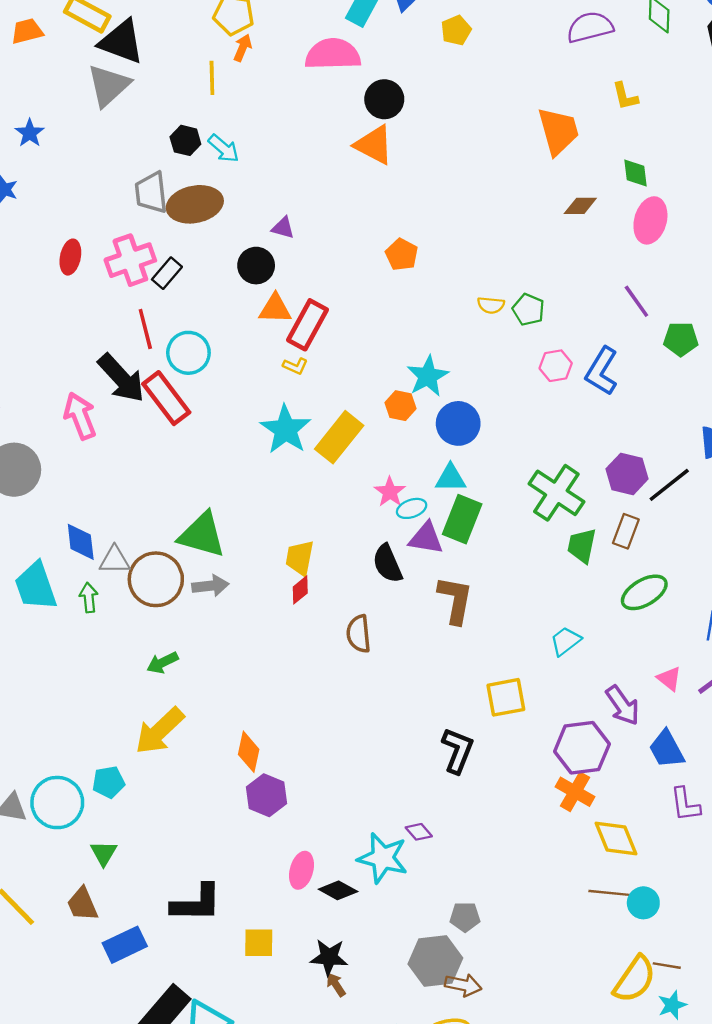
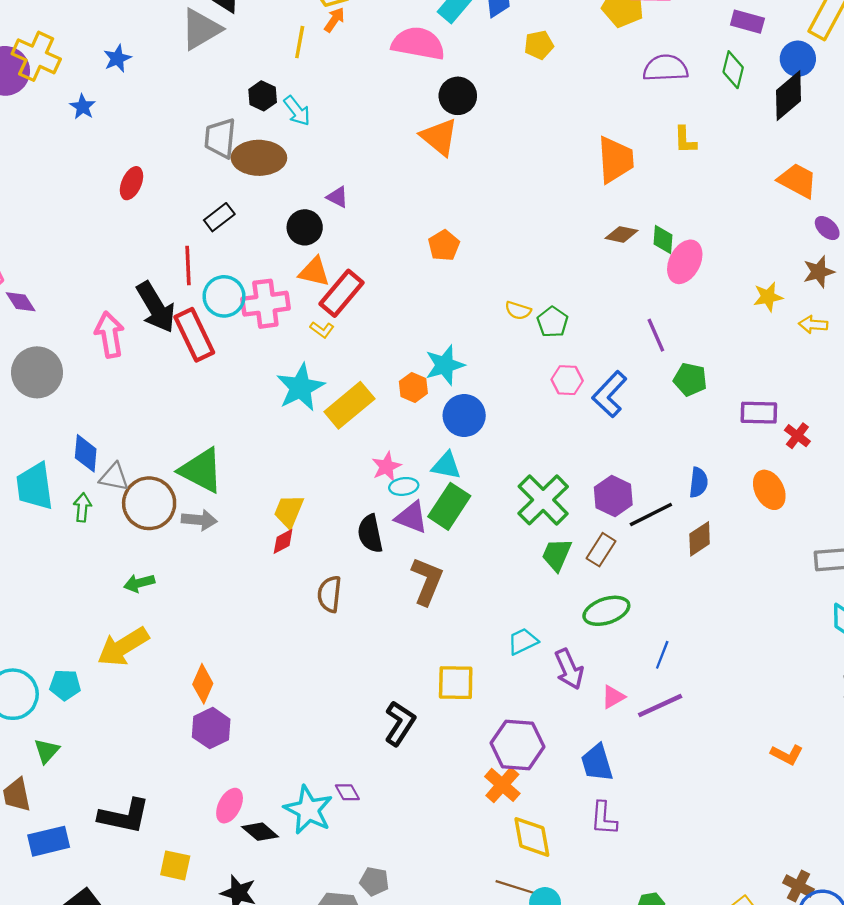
green diamond: (635, 173) -> (663, 240), moved
pink cross: (130, 260) -> (265, 304), moved
pink triangle: (669, 679) -> (613, 697), turned 40
purple arrow: (623, 705) -> (569, 669), moved

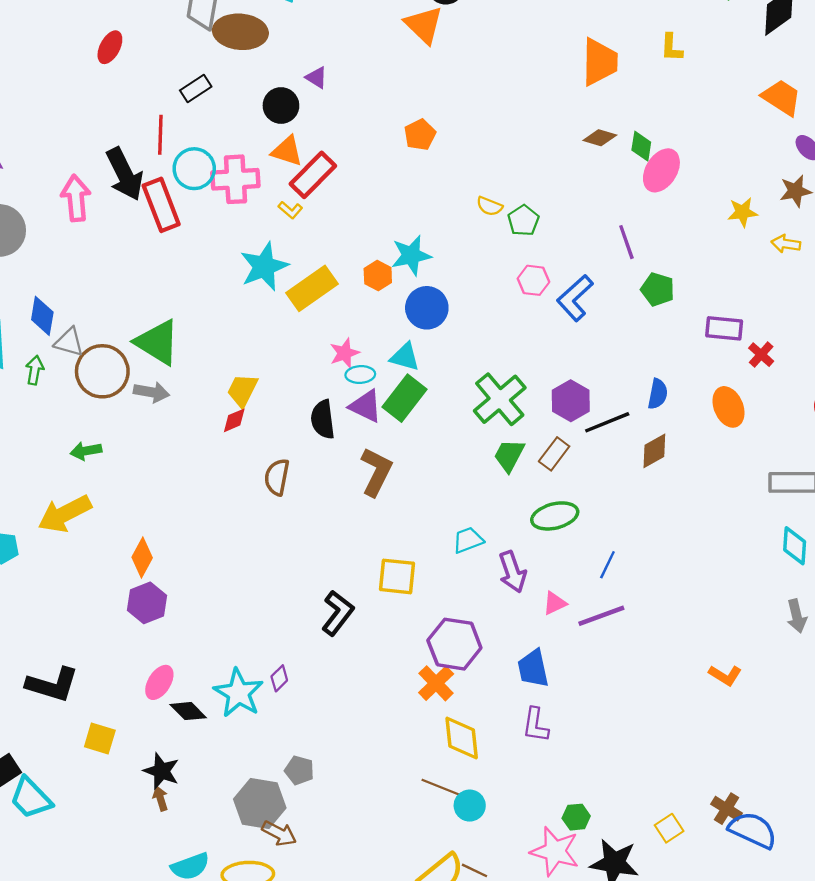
purple diamond: (347, 792) -> (279, 678), turned 70

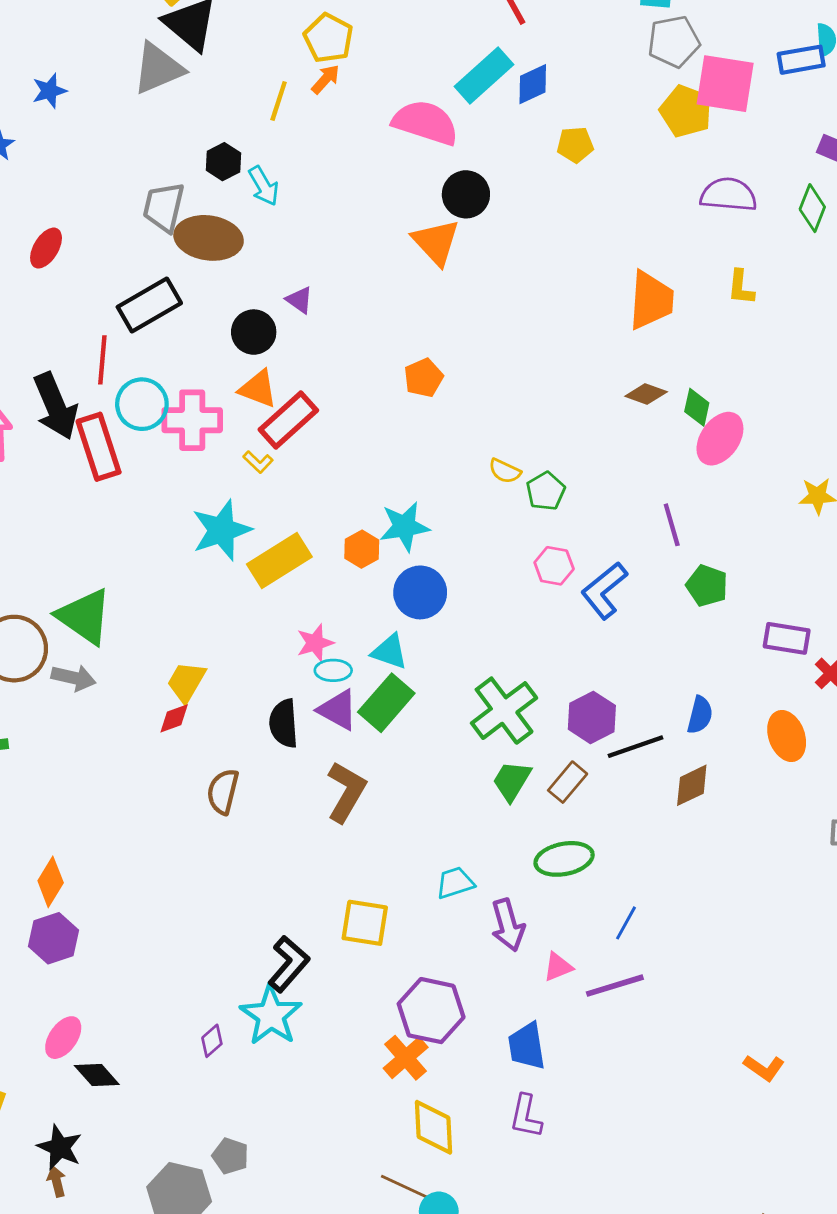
black rectangle: (196, 88) -> (149, 305), size x1.6
cyan star: (238, 693) -> (271, 1015), moved

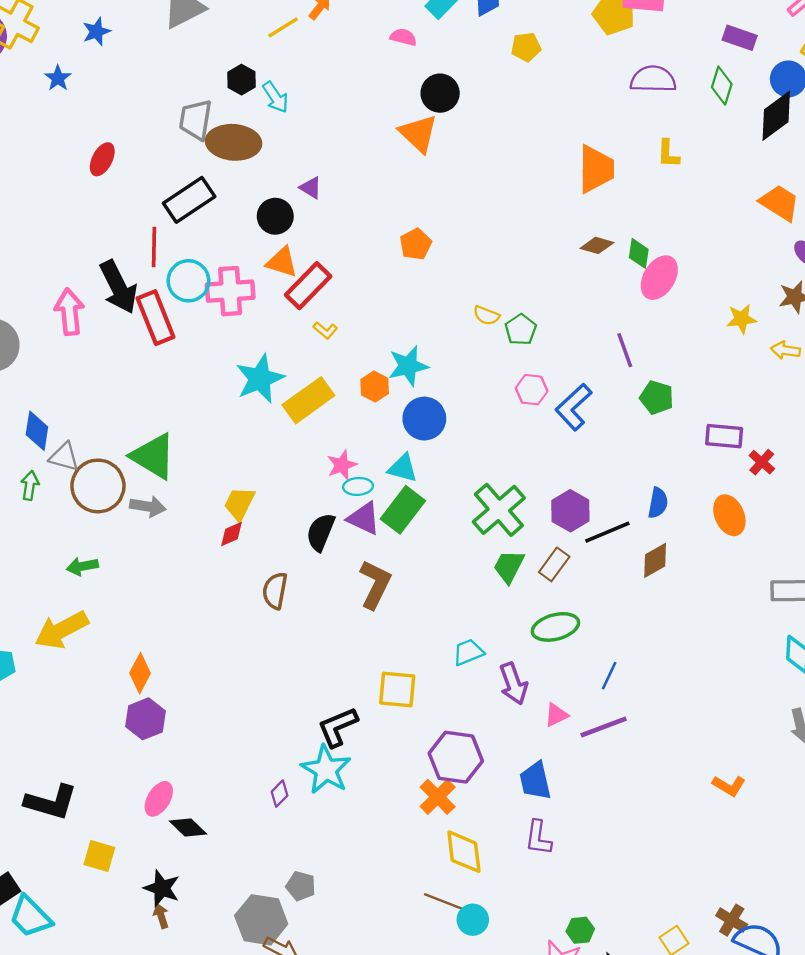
yellow line: (279, 101) -> (283, 27), turned 44
pink semicircle: (425, 123) -> (403, 37), size x0.5
yellow L-shape: (258, 462) -> (325, 330), moved
black semicircle: (284, 723) -> (321, 532), turned 30
black L-shape: (289, 964) -> (338, 727), turned -150

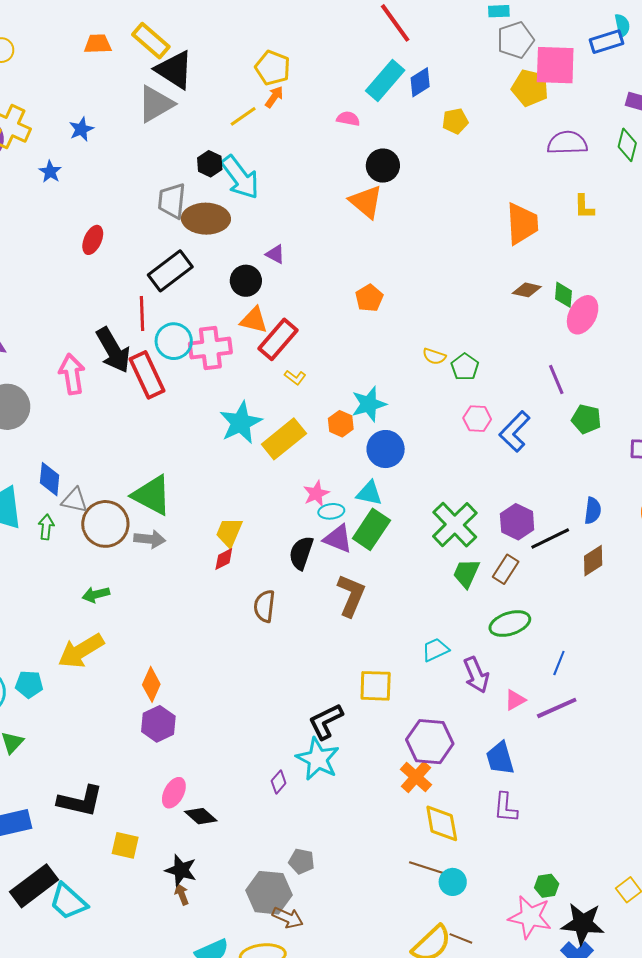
cyan arrow: (275, 97) -> (240, 177), size x1.6

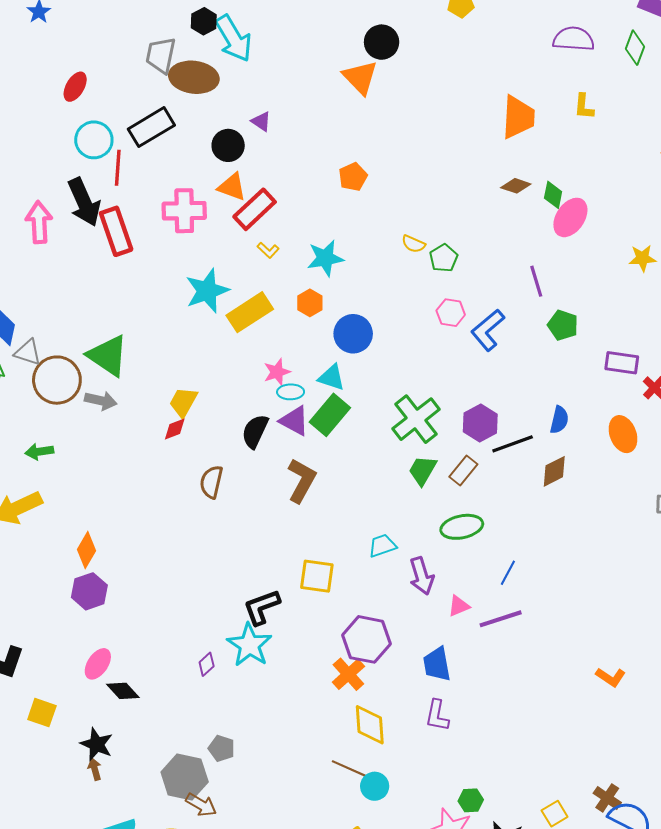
cyan circle: (174, 341) -> (94, 140), moved
cyan star: (369, 404) -> (325, 258), moved

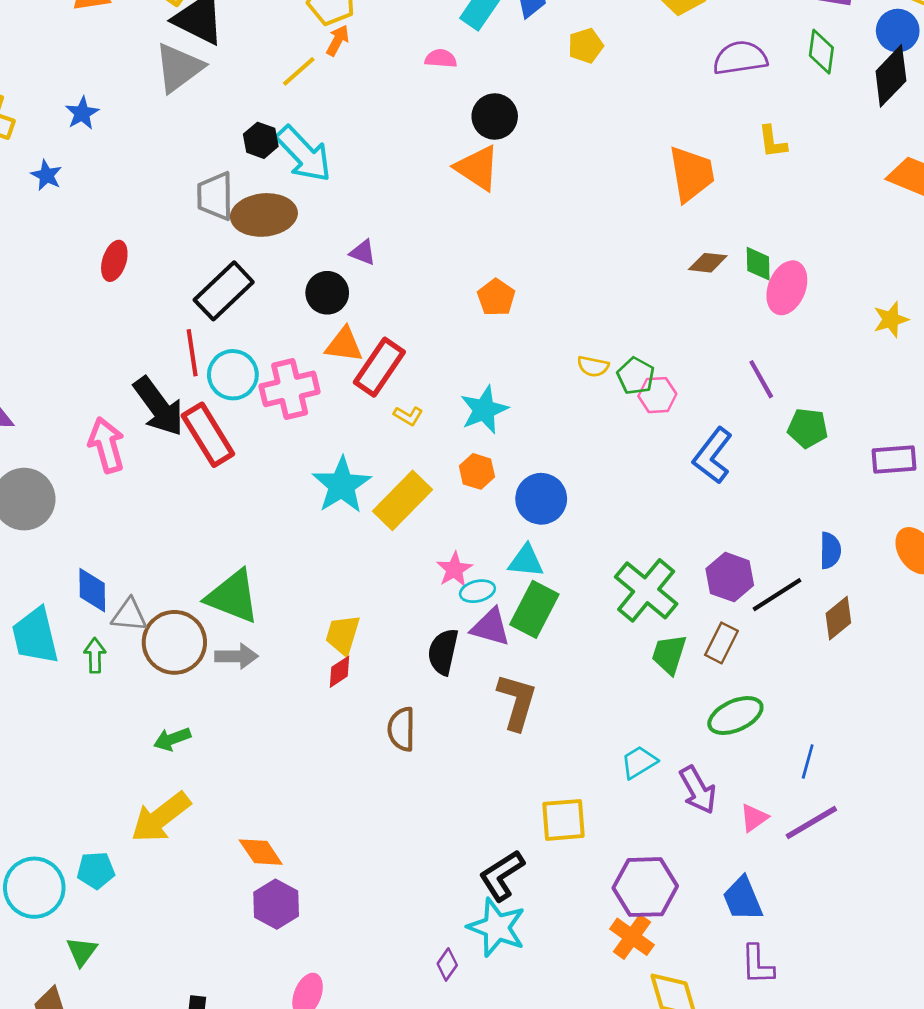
cyan circle: (94, 140) -> (233, 375), moved
pink hexagon: (451, 313) -> (657, 395), moved
orange diamond: (87, 550) -> (261, 852), turned -52

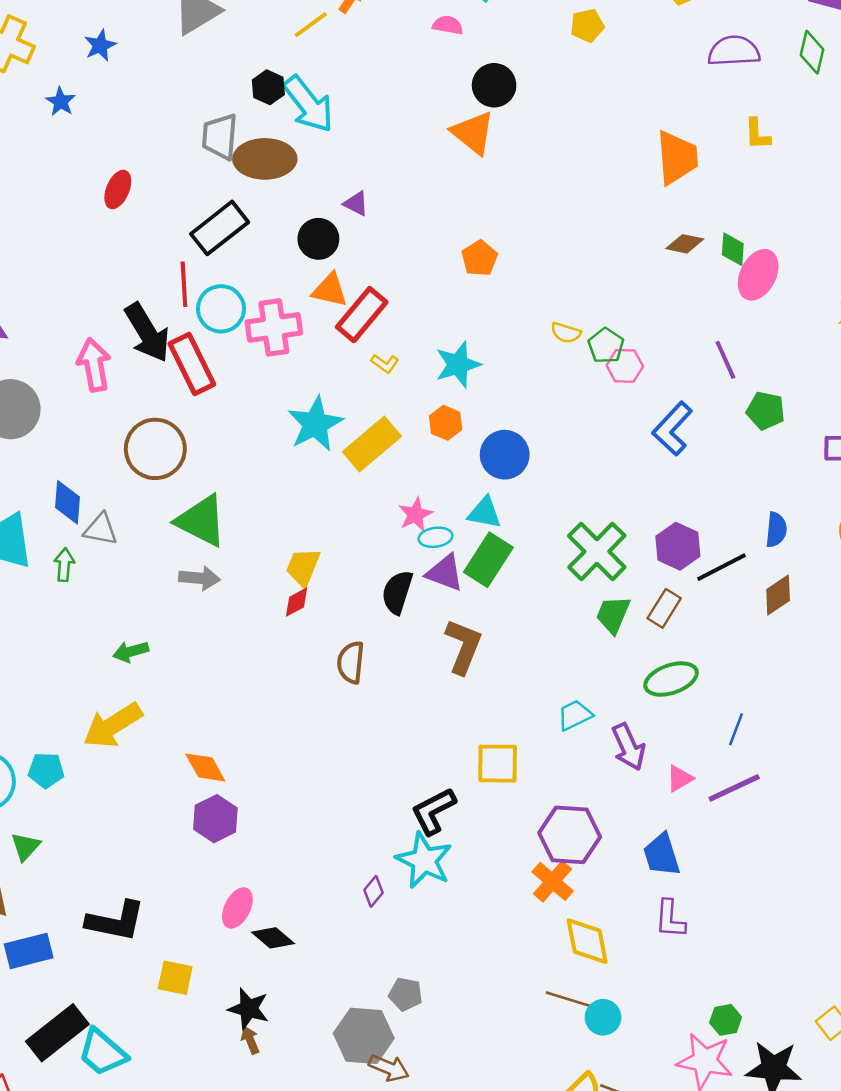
brown circle: (174, 642) -> (155, 449), moved

